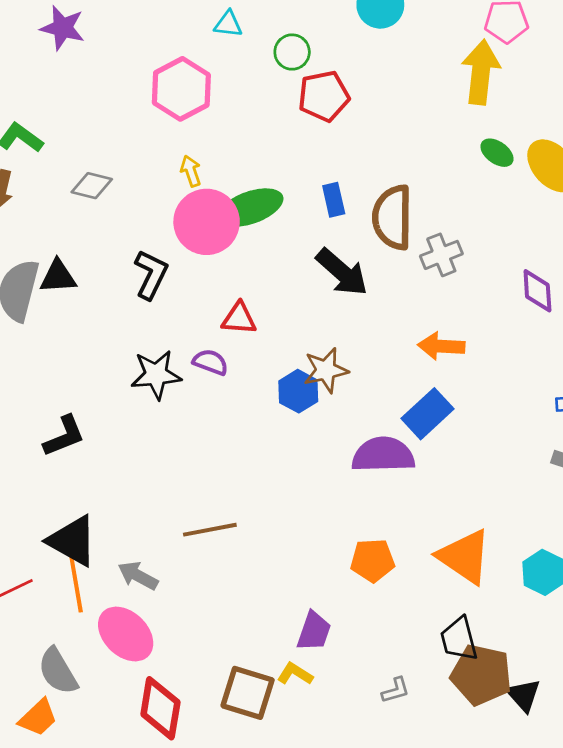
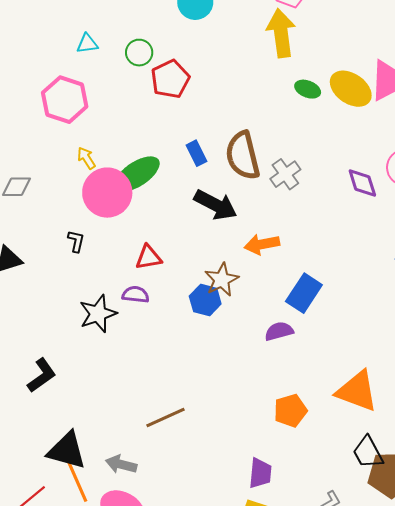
black L-shape: (151, 274) -> (76, 241), size x0.6
orange arrow: (441, 346) -> (262, 244), moved
purple semicircle: (383, 455) -> (279, 331), size x0.6

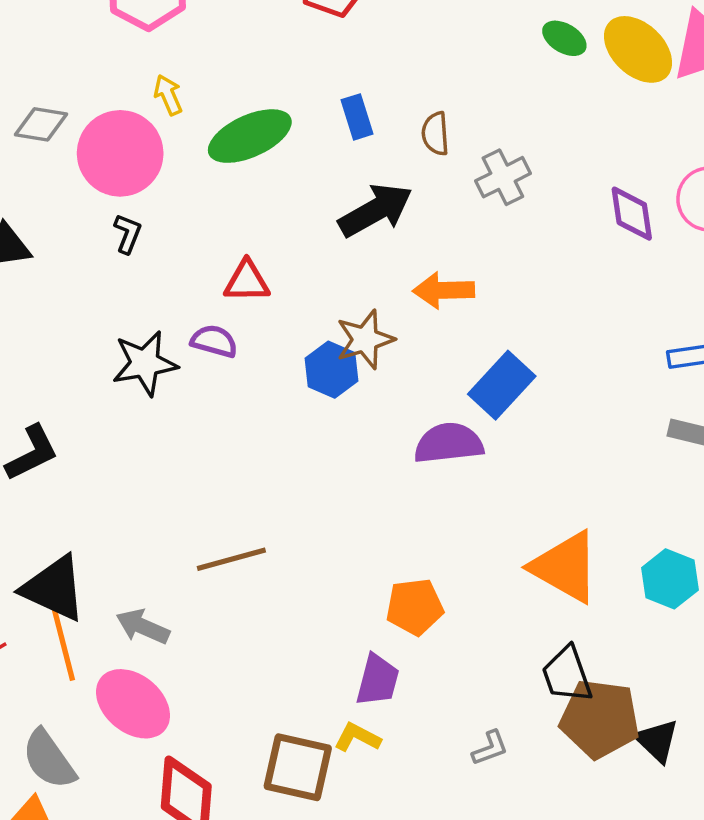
brown semicircle: (243, 156) -> (435, 134), size x0.5
pink circle: (107, 193) -> (120, 153), moved
black arrow: (216, 205) -> (376, 210), turned -66
purple semicircle: (279, 331) -> (449, 443), size x1.4
orange pentagon: (290, 411) -> (415, 607), moved

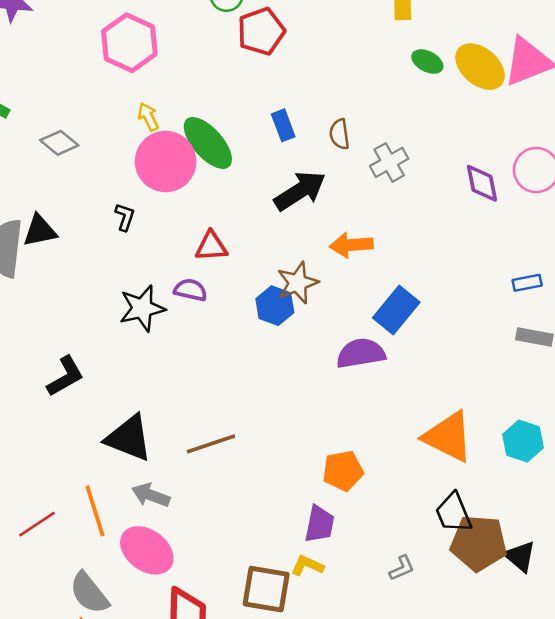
gray diamond: (41, 124) -> (59, 143), turned 33
green ellipse: (250, 136) -> (208, 143), turned 76
pink circle: (120, 153) -> (166, 162), moved
black triangle: (54, 588) -> (129, 438), moved

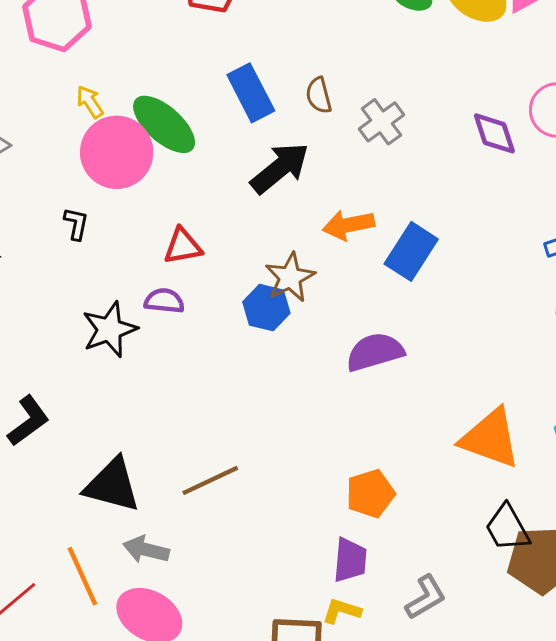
blue rectangle: (283, 125) -> (251, 93), size x1.5
blue rectangle: (396, 310) -> (411, 251), moved
gray L-shape: (402, 568) -> (426, 597), moved, size x1.4

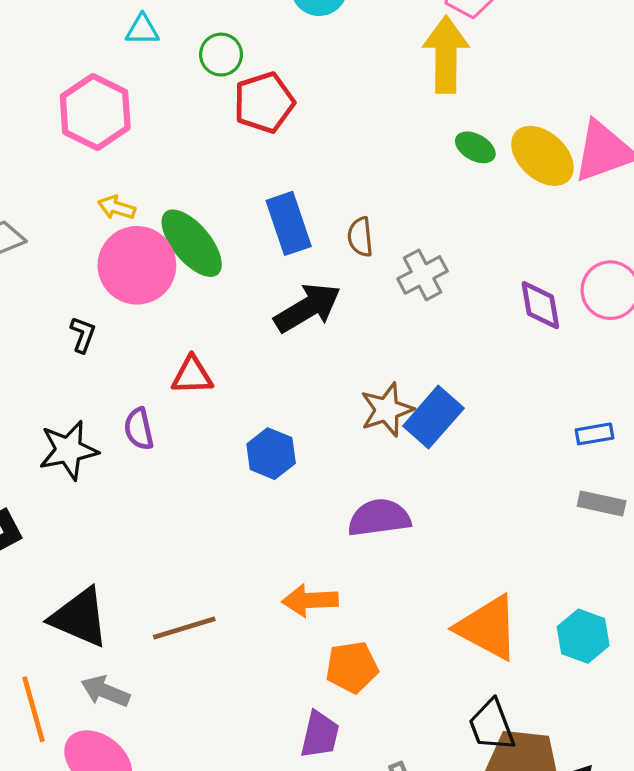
yellow arrow: (90, 102) -> (117, 208), turned -48
orange arrow: (348, 225) -> (310, 600), moved
brown star: (290, 277) -> (387, 410), moved
purple semicircle: (164, 301) -> (139, 429), moved, turned -117
black star: (110, 329) -> (68, 450), moved

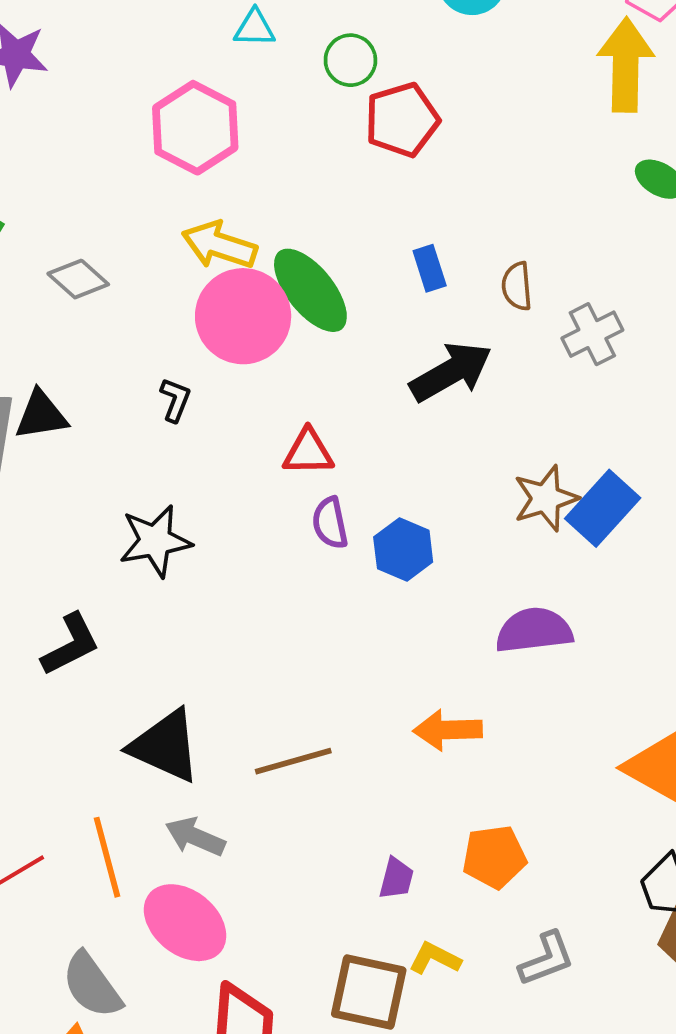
yellow arrow: (117, 208) -> (219, 245), size x1.6
blue rectangle: (289, 223) -> (430, 268), size x0.6
purple semicircle: (139, 429) -> (330, 523), moved
orange pentagon: (352, 667) -> (494, 857), moved
purple trapezoid: (320, 735) -> (396, 878), moved, size x0.7

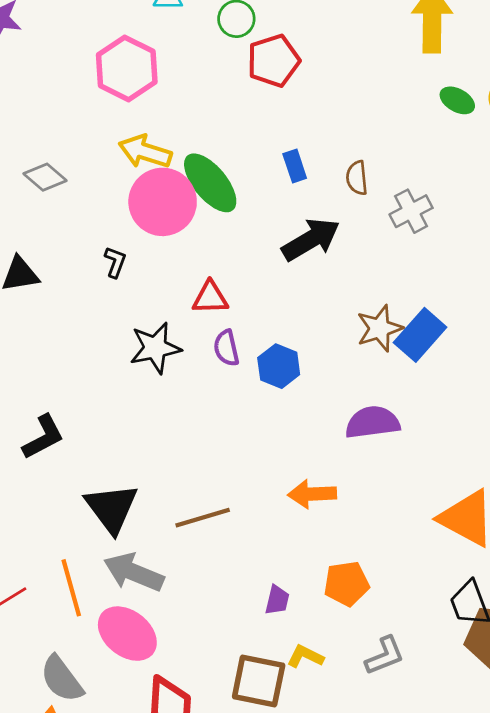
black star: (155, 541) -> (155, 348), moved
black triangle: (165, 746) -> (112, 508), turned 30
gray arrow: (195, 837) -> (134, 572), size x1.4

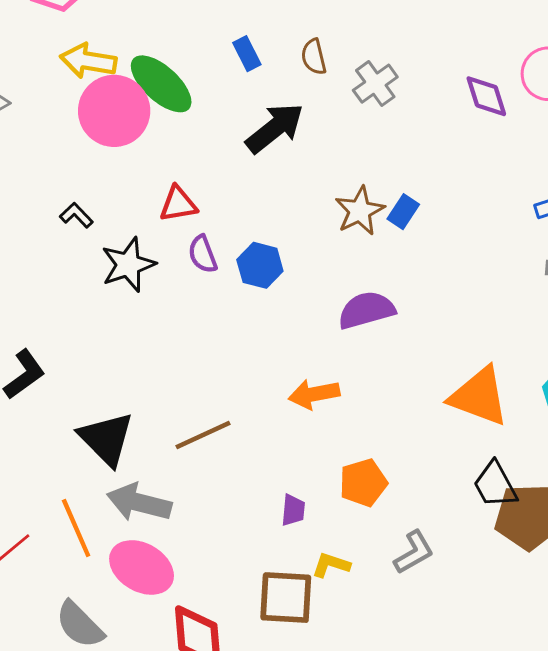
black L-shape: (115, 262) -> (76, 215), moved, turned -56
blue rectangle: (420, 335) -> (403, 212), size x0.6

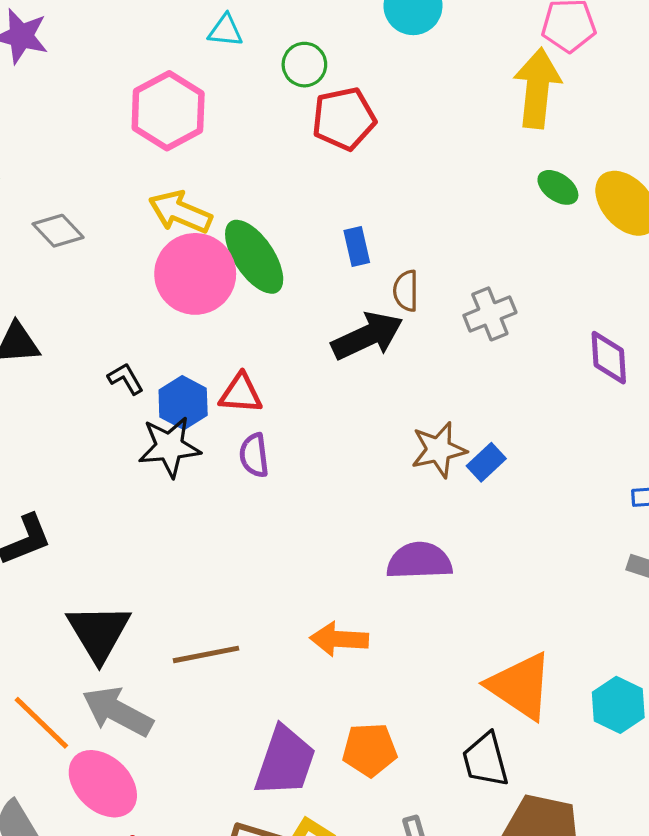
brown semicircle: (314, 57) -> (406, 291), moved
blue hexagon: (260, 265) -> (183, 403), moved
black trapezoid: (495, 485) -> (485, 760), moved
purple trapezoid: (293, 510) -> (285, 761), size x2.0
orange line: (76, 528) -> (41, 723), turned -36

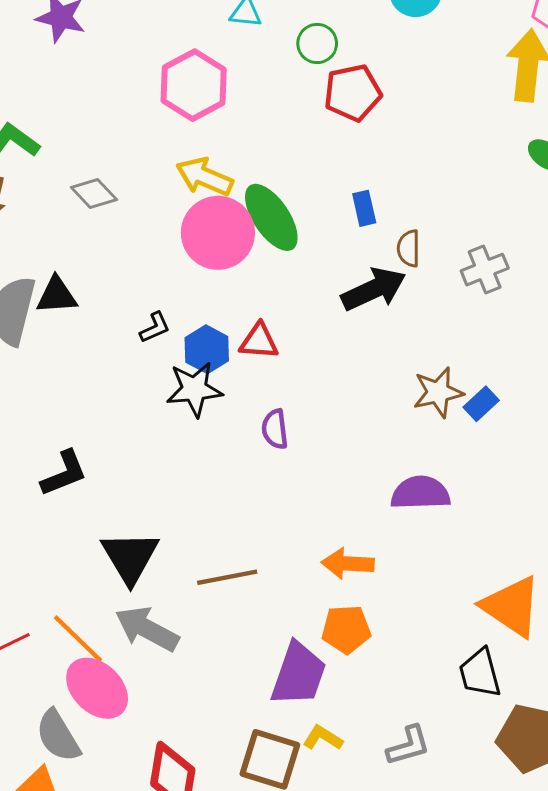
black L-shape: (126, 379) -> (155, 328), turned 96
purple semicircle: (254, 455) -> (275, 429), moved
orange pentagon: (370, 750) -> (346, 629), moved
pink ellipse: (103, 784) -> (97, 688), moved

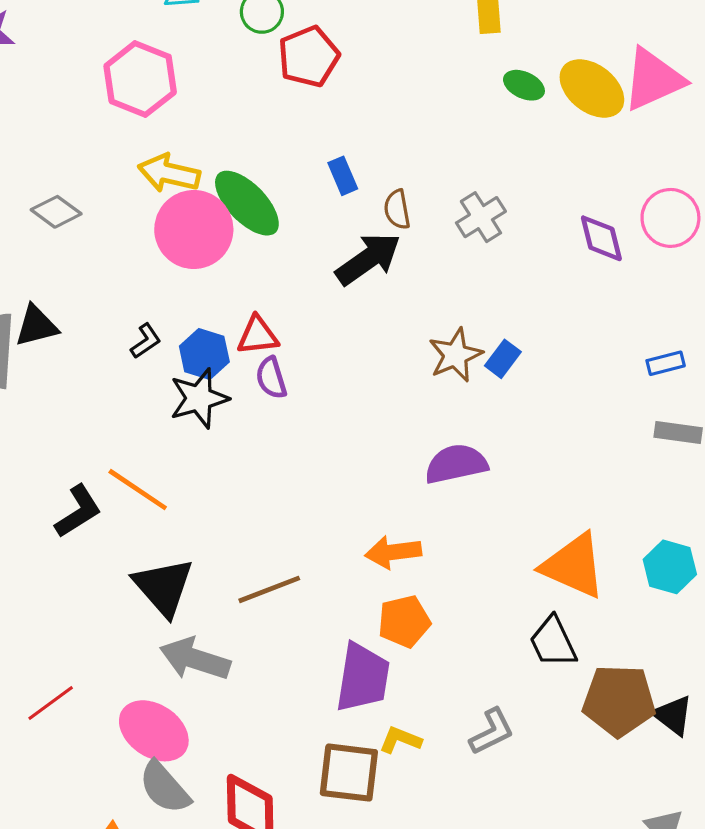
purple semicircle: (275, 429) -> (271, 378), moved
orange line: (78, 639) -> (138, 490), moved
gray semicircle: (58, 736) -> (164, 787), moved

